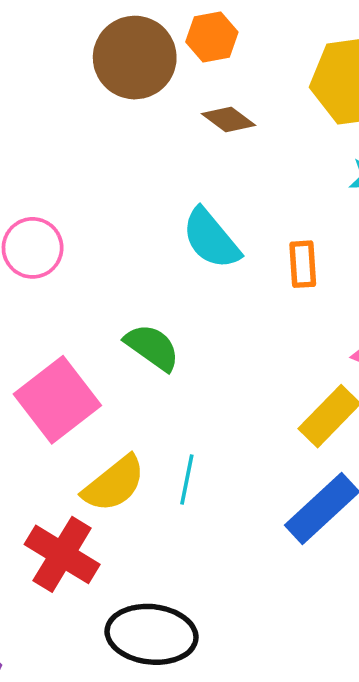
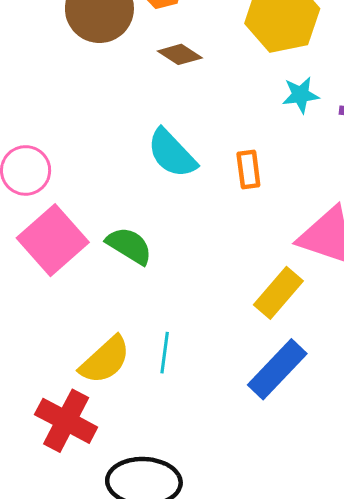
pink square: (57, 400) -> (53, 240), moved

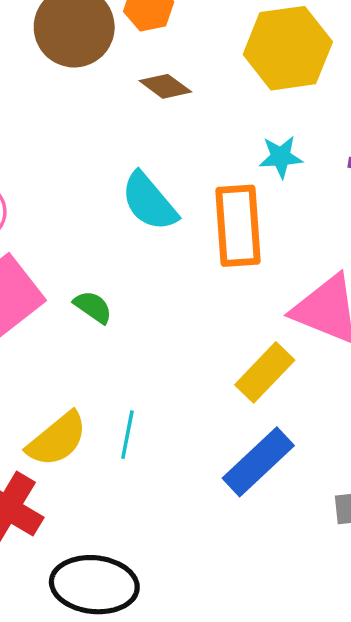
cyan star: (301, 95) -> (281, 157), moved
orange rectangle: (248, 169) -> (238, 226), size x1.8
green semicircle: (129, 246) -> (93, 307), size x0.7

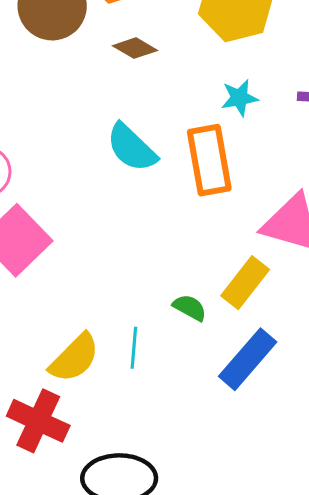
green semicircle: (93, 307) -> (190, 308), moved

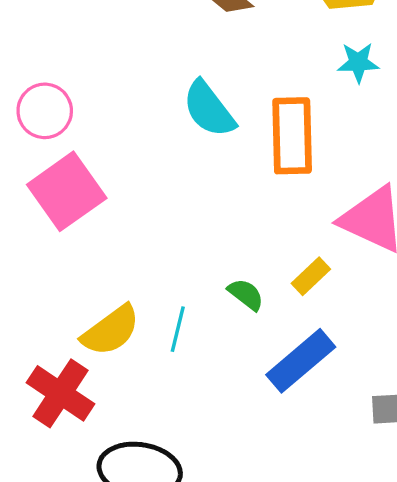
cyan star: (239, 98) -> (358, 62), moved
yellow rectangle: (245, 283) -> (311, 276), size x0.7

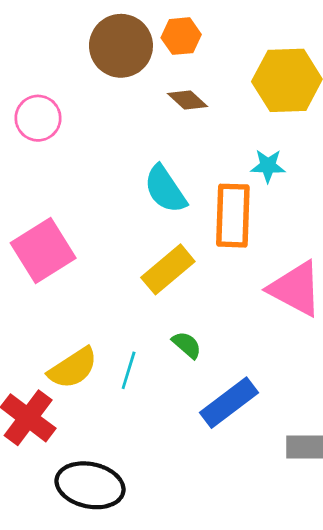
cyan star: (358, 62) -> (268, 166), moved
pink circle: (45, 111) -> (38, 118), moved
yellow rectangle: (311, 276) -> (168, 269), moved, size x1.6

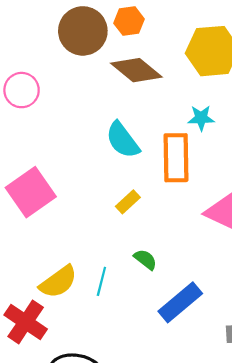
brown diamond: (188, 100) -> (136, 70), size x1.6
yellow rectangle: (168, 269) -> (128, 202), size x0.6

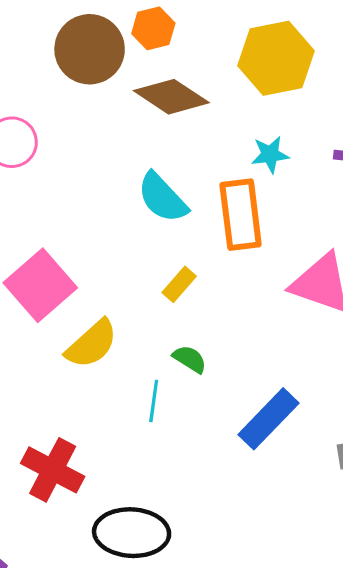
green semicircle: (145, 259) -> (190, 359), moved
yellow semicircle: (58, 282) -> (92, 344), moved

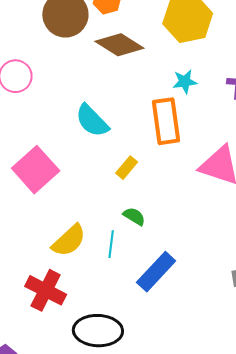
cyan semicircle: (162, 198) -> (92, 121), moved
yellow semicircle: (92, 344) -> (69, 241), moved
blue rectangle: (269, 419) -> (156, 272), moved

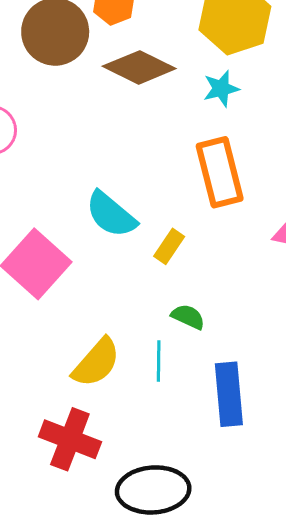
cyan star: (185, 82) -> (221, 89), moved
cyan semicircle: (92, 121) -> (111, 214), moved
blue rectangle: (156, 272) -> (229, 394), turned -42

